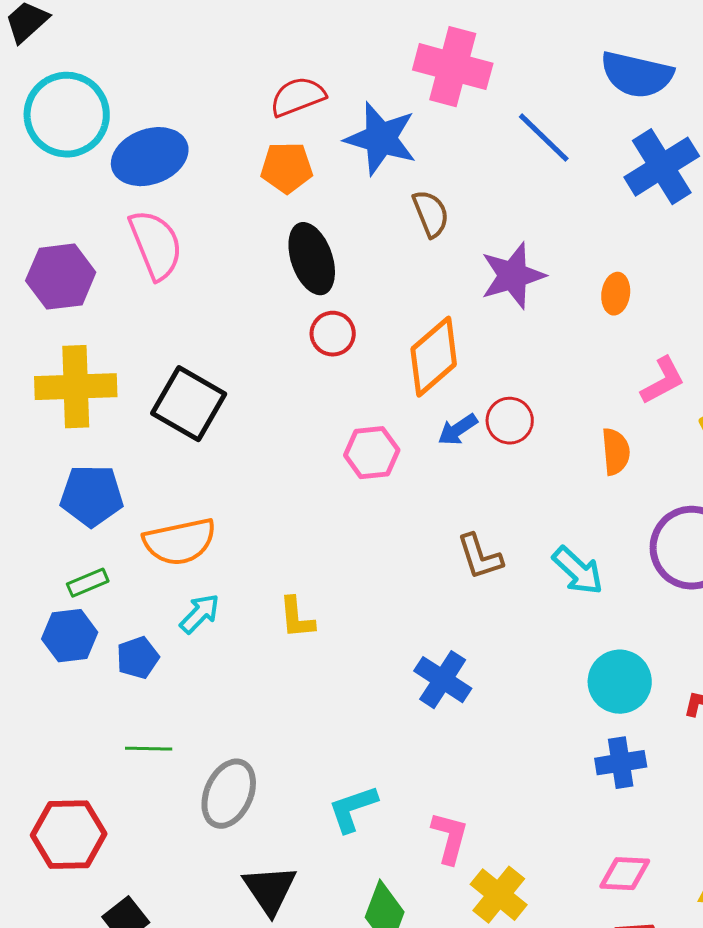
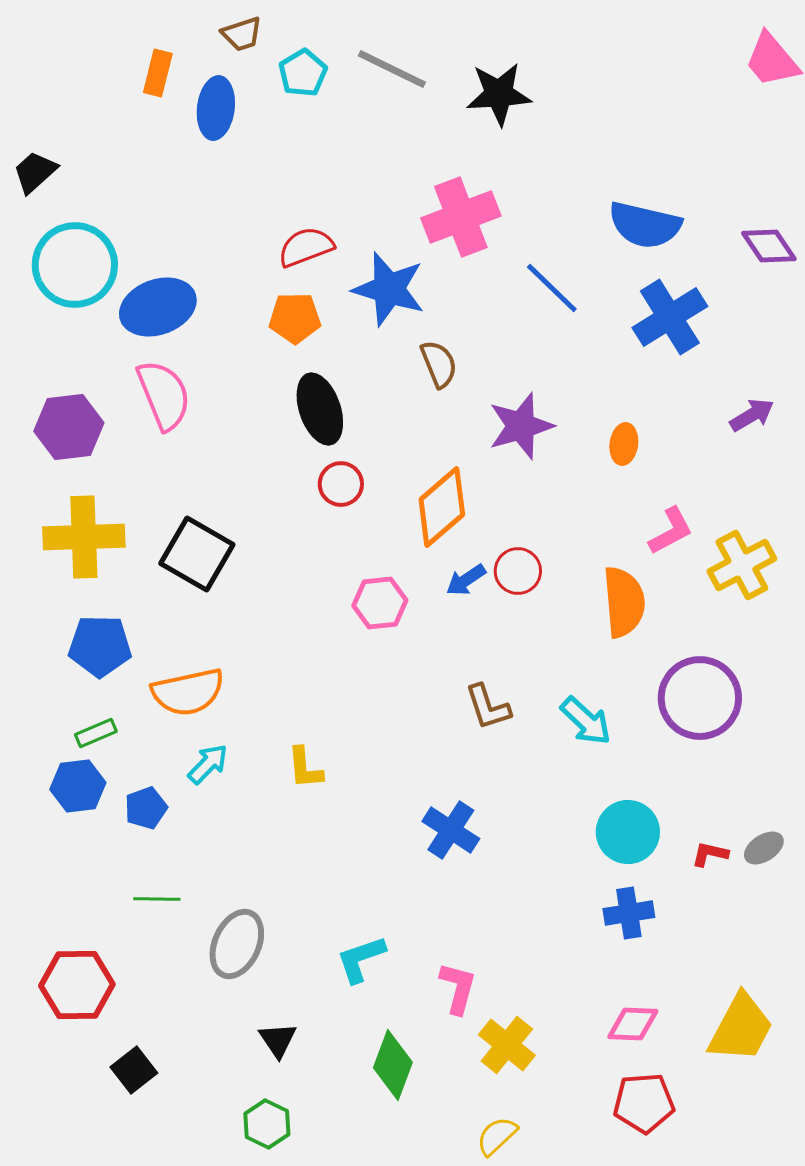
pink cross: (453, 67) -> (461, 217), turned -36
orange semicircle: (616, 452) -> (624, 602), size x1.5
black triangle: (270, 890) -> (278, 1040), size x0.7

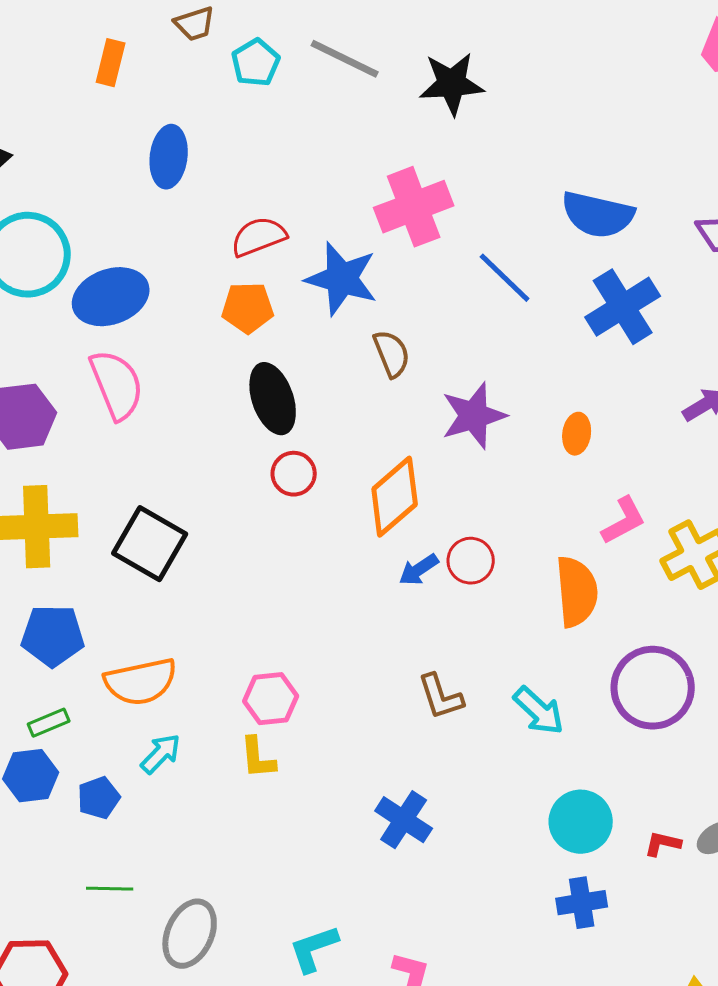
blue ellipse: (216, 108) -> (169, 157), moved
pink hexagon: (380, 603) -> (271, 699), moved

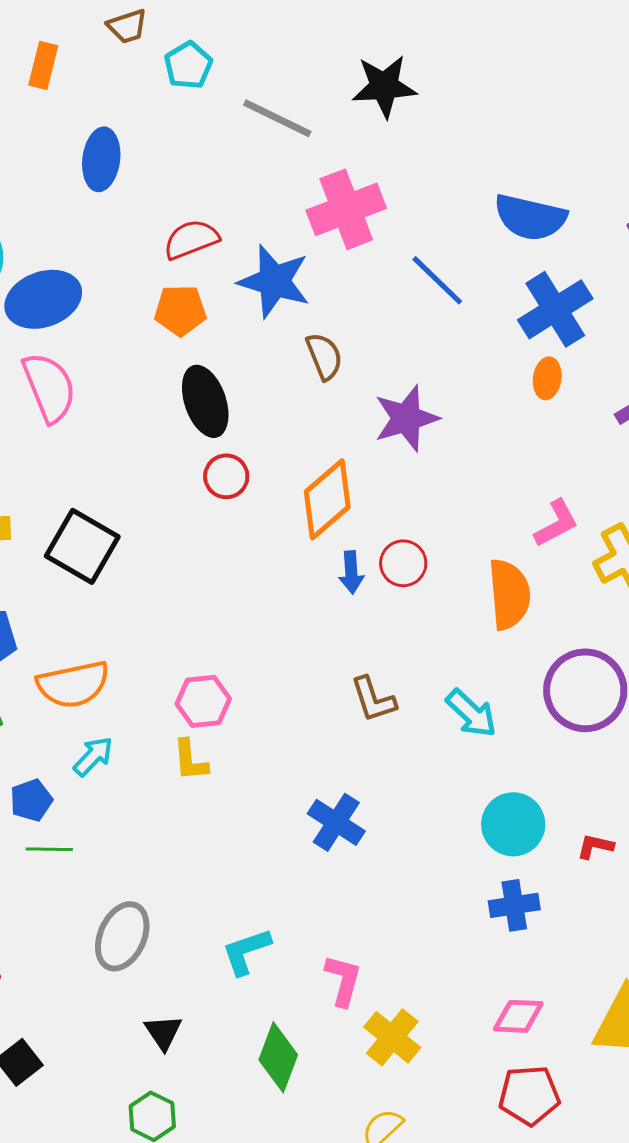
gray line: (345, 59) -> (277, 118), moved
orange ellipse: (577, 434) -> (547, 378), moved
blue arrow: (419, 570) -> (351, 572), turned -60
green line: (110, 889) -> (49, 849), moved

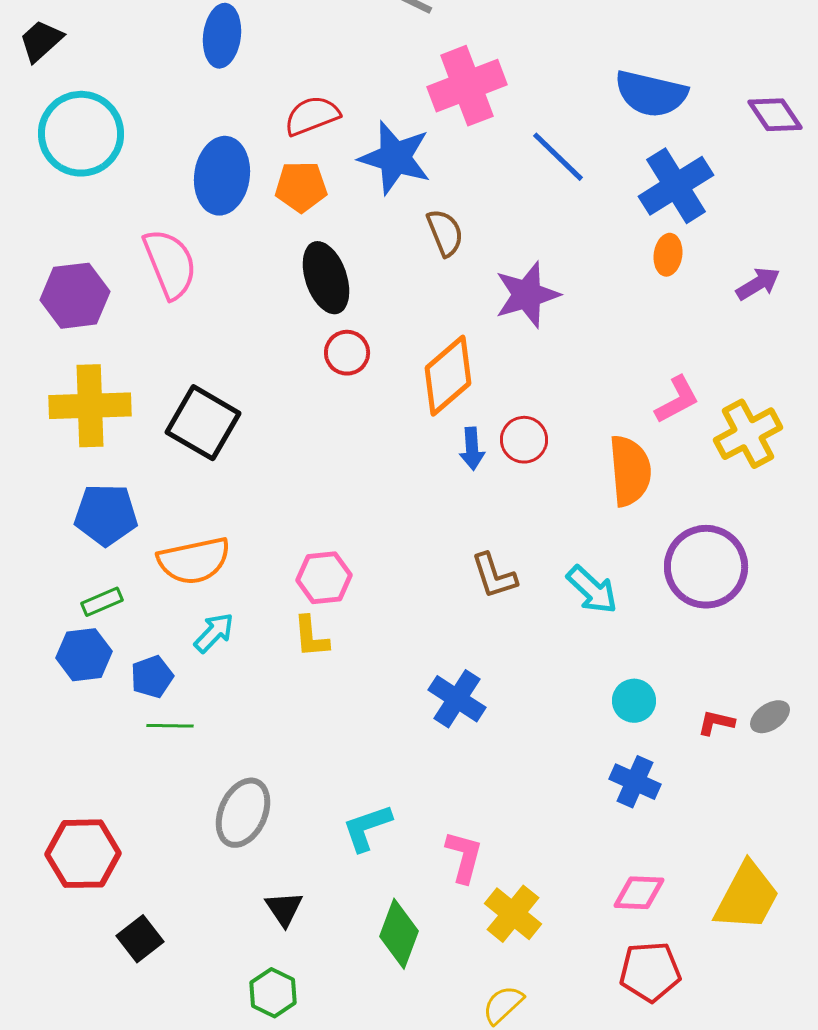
blue ellipse: (43, 299) -> (222, 176), moved, turned -62
cyan circle: (513, 824) -> (634, 701), size x0.7
blue cross: (514, 905) -> (635, 782), turned 33

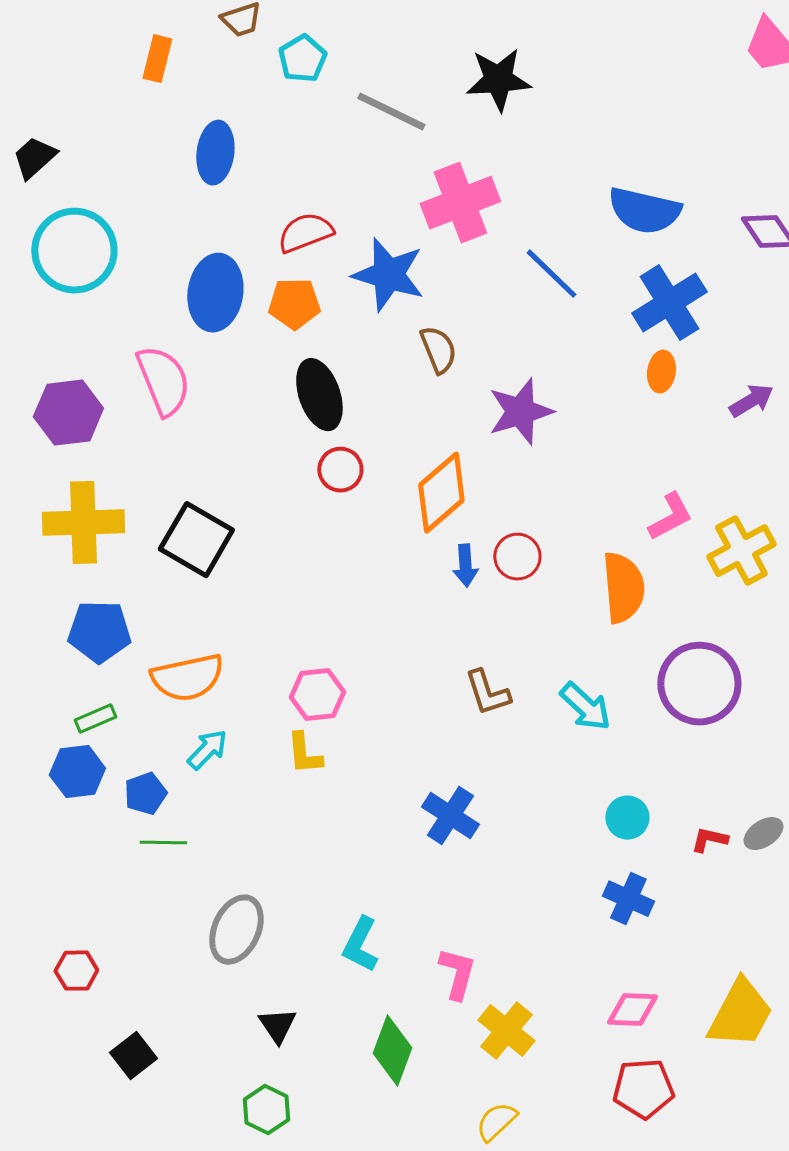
cyan L-shape: (367, 828) -> (360, 945), turned -44
red hexagon: (83, 854) -> (76, 971), size x0.6

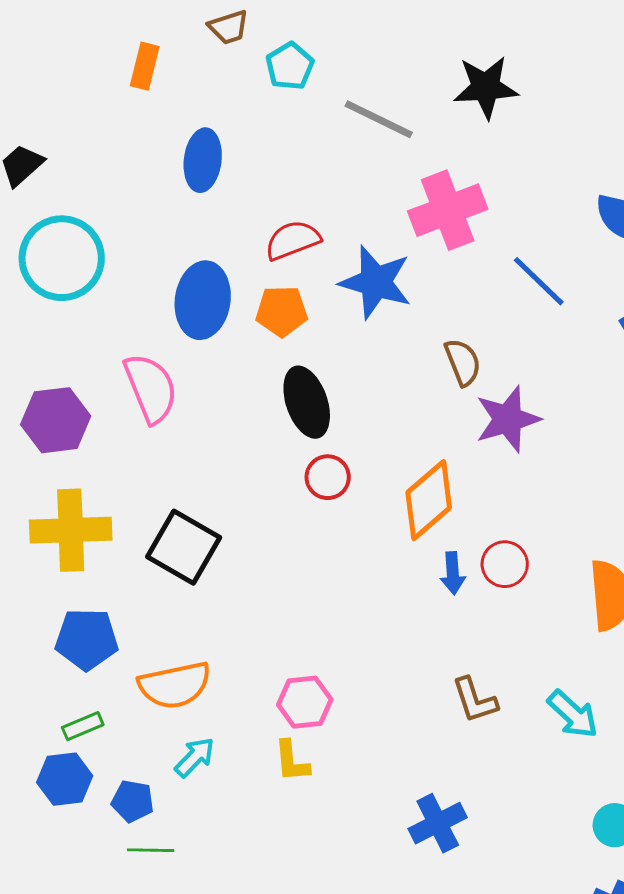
brown semicircle: (438, 350) -> (463, 362), moved
blue pentagon: (145, 794) -> (133, 801), turned 30
blue cross: (450, 816) -> (438, 823), turned 30

